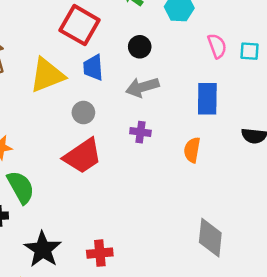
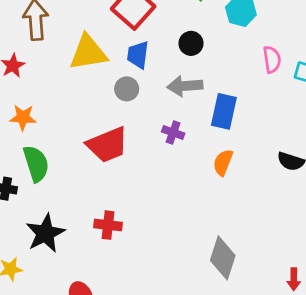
blue rectangle: (207, 99) -> (224, 111), moved
gray circle: (83, 113) -> (127, 89), moved
red cross: (100, 253) -> (108, 225), moved

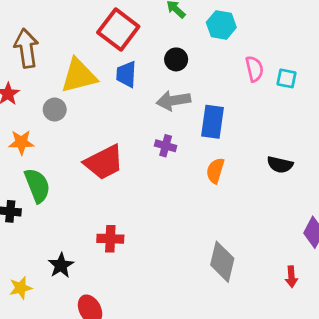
gray circle: (127, 89) -> (55, 110), moved
black star: (45, 233) -> (61, 265), moved, size x0.7

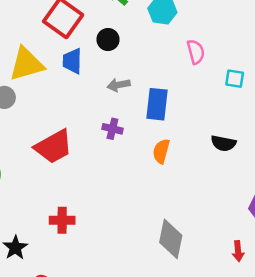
black circle: (176, 59) -> (108, 40), moved
cyan square: (286, 78) -> (235, 79), moved
gray arrow: (173, 101) -> (119, 85), size x0.7

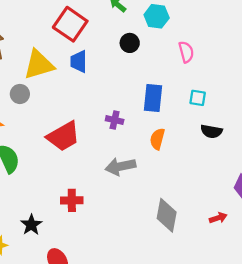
black circle: (108, 40) -> (130, 43), moved
cyan square: (235, 79) -> (198, 98), moved
gray arrow: (119, 85) -> (120, 166), moved, size x1.5
red arrow: (238, 251) -> (218, 218), moved, turned -102

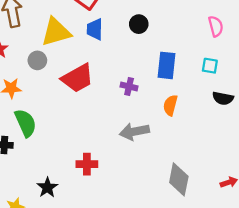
black circle: (130, 43) -> (139, 24), moved
pink semicircle: (186, 52) -> (216, 26), moved
red trapezoid: (63, 136) -> (78, 78), moved

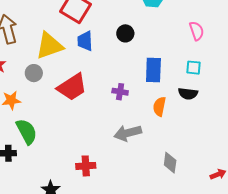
black semicircle: (223, 98) -> (188, 94), moved
gray diamond: (179, 179) -> (170, 163), moved, size x0.7

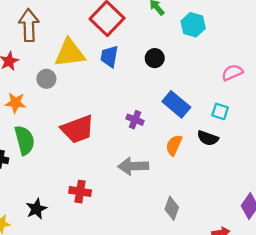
pink semicircle: (197, 31) -> (232, 73), turned -108
blue rectangle: (153, 70) -> (176, 104), turned -65
red trapezoid: (72, 87) -> (78, 129), moved

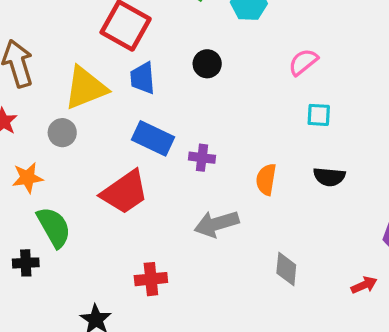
pink semicircle: (232, 73) -> (303, 62), moved
blue rectangle: (176, 104) -> (153, 138), moved
black semicircle: (208, 138) -> (329, 177), moved

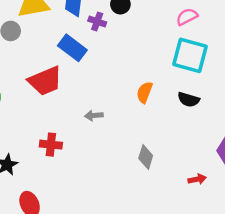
cyan square: (319, 115) -> (190, 55), size x2.0
purple cross: (202, 158) -> (97, 22), moved
gray arrow: (217, 224) -> (94, 115), moved, size x0.6

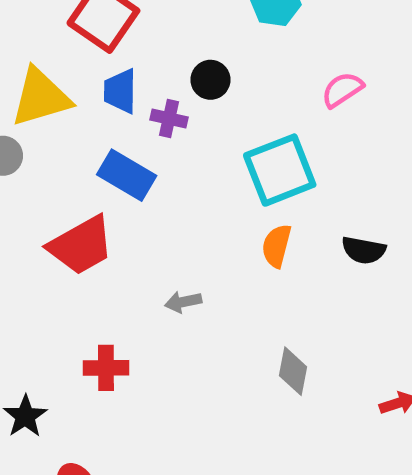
cyan square: (190, 55) -> (280, 170), moved, turned -30

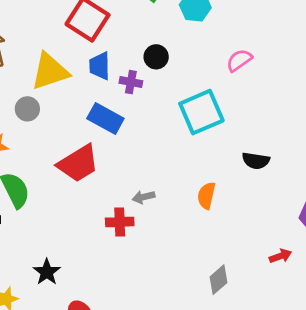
orange semicircle: (277, 246) -> (206, 196), moved
red cross: (106, 368) -> (120, 222), moved
gray diamond: (293, 371) -> (219, 280), moved, turned 40

